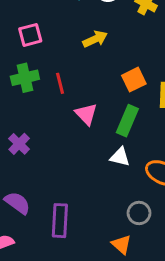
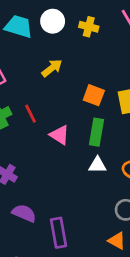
orange square: (134, 80) -> (94, 95), turned -30
purple semicircle: (17, 203) -> (24, 213), moved

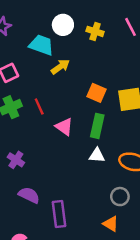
cyan trapezoid: (19, 26) -> (41, 45), moved

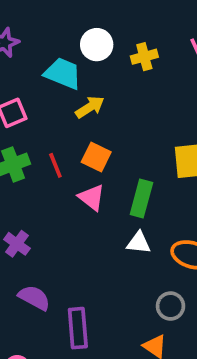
yellow cross: (95, 31) -> (144, 57), turned -35
orange square: (97, 93) -> (96, 157), moved

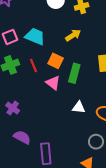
cyan trapezoid: (63, 73) -> (35, 36), moved
yellow arrow: (90, 107) -> (73, 35), moved
green rectangle: (141, 199) -> (74, 73), moved

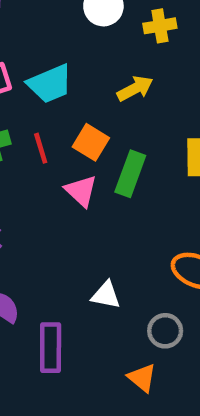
cyan trapezoid: (35, 36) -> (50, 84), turned 130
white triangle: (79, 107) -> (106, 295), moved

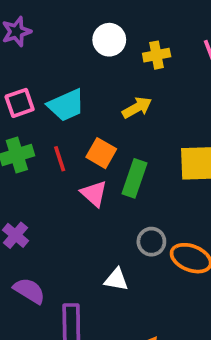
gray circle: (165, 331) -> (151, 242), moved

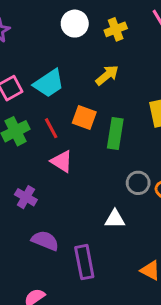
pink triangle: (94, 194) -> (62, 161), moved

